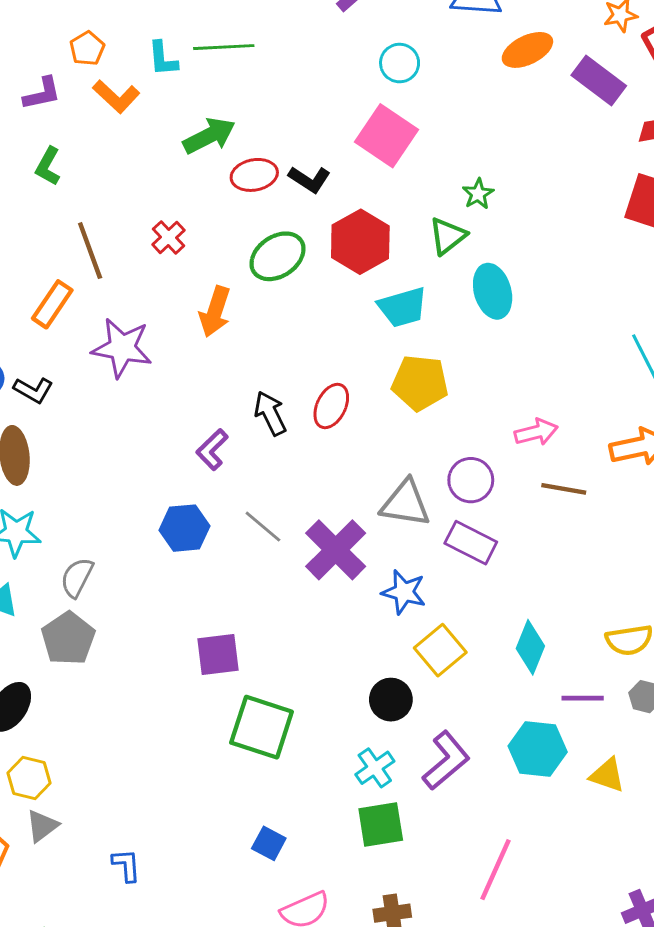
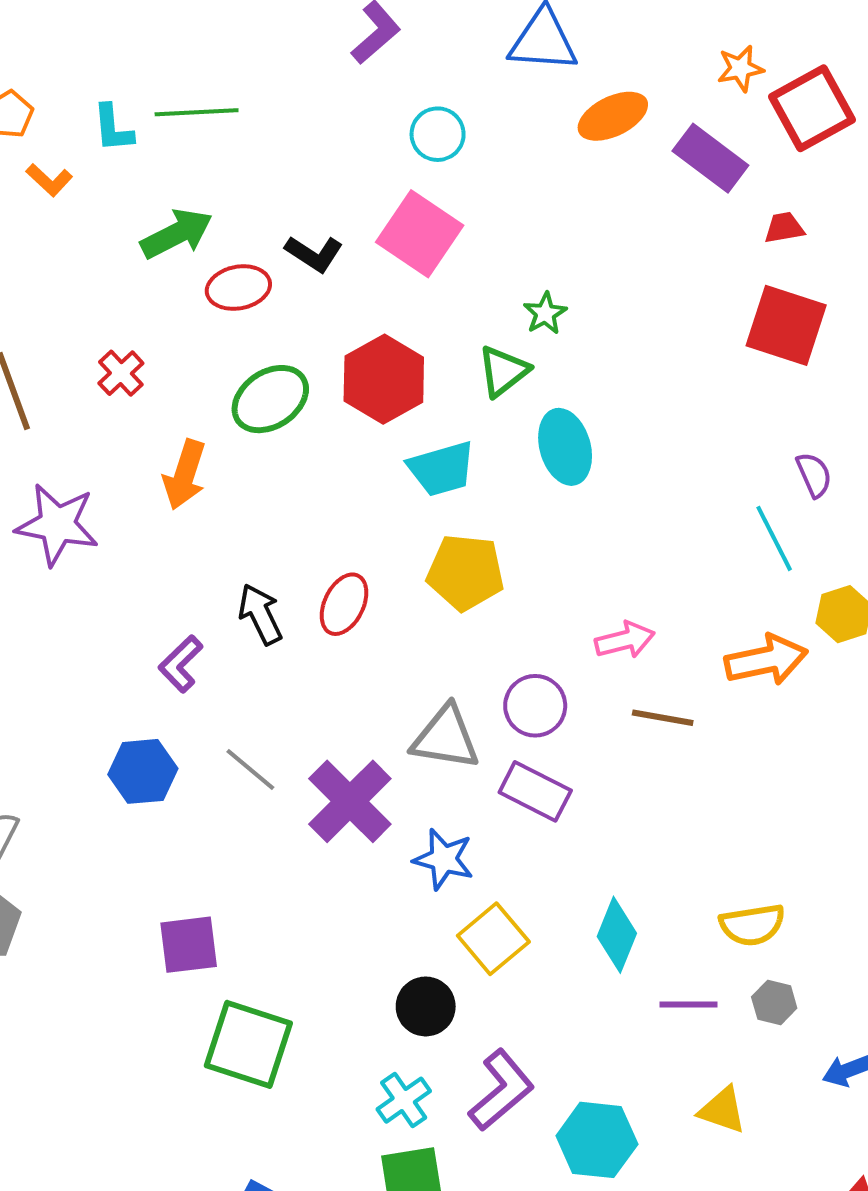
orange L-shape: (116, 96) -> (49, 180), size x0.7
black L-shape: (309, 179) -> (314, 254), moved
cyan hexagon: (538, 749) -> (597, 1140), moved

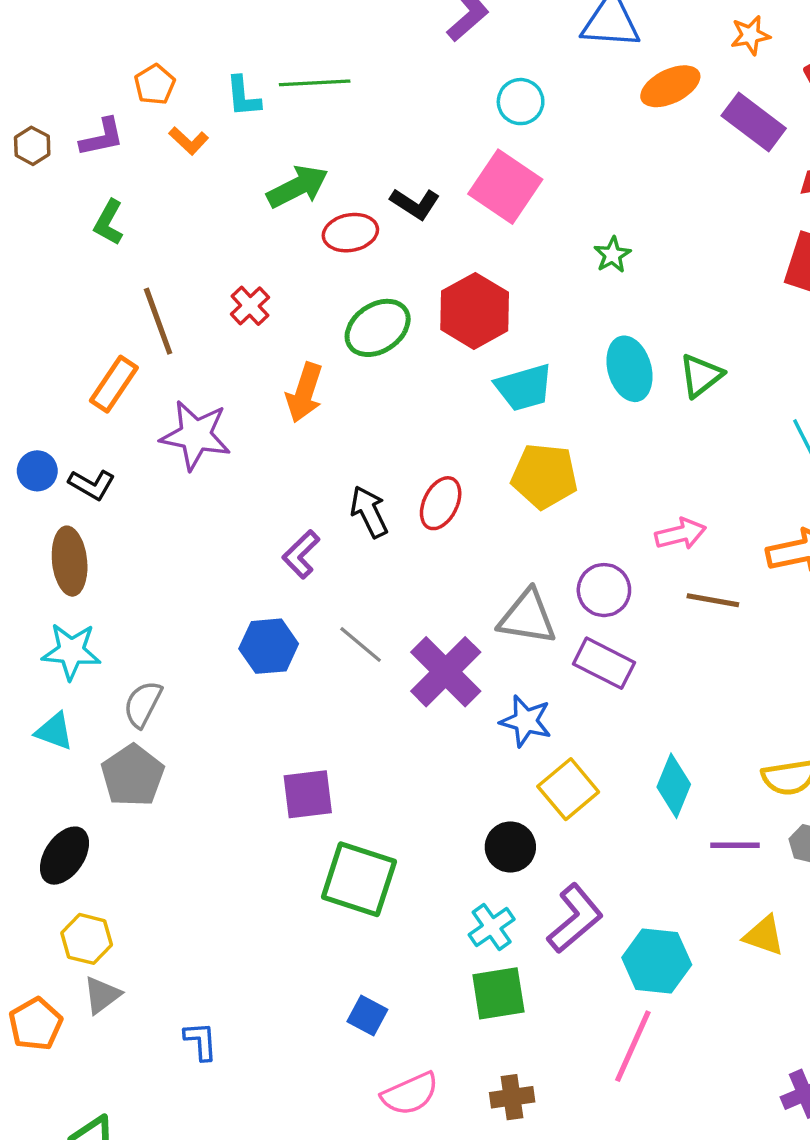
orange star: (740, 68) -> (750, 35), moved
green triangle: (503, 371) -> (701, 376), moved

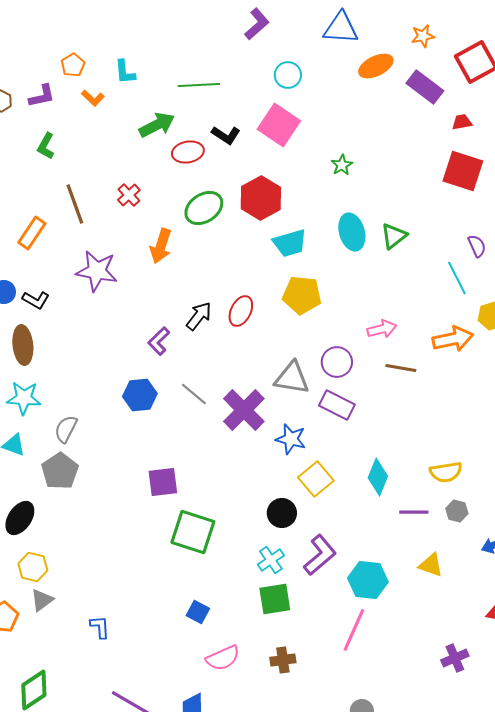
green line: (315, 83) -> (199, 85), moved
orange rectangle: (114, 384) -> (32, 233), moved
black arrow: (369, 512) -> (199, 316), turned 64

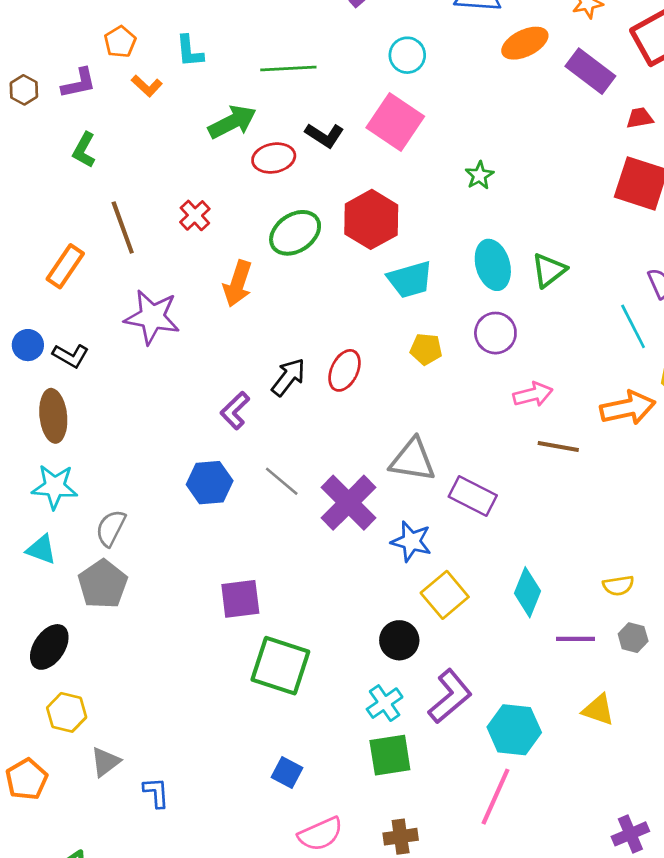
yellow pentagon: (302, 295) -> (426, 349), size x0.6
purple circle: (337, 362) -> (495, 333), moved
yellow semicircle: (446, 472) -> (618, 586), size x0.7
gray triangle: (42, 600) -> (105, 762), moved

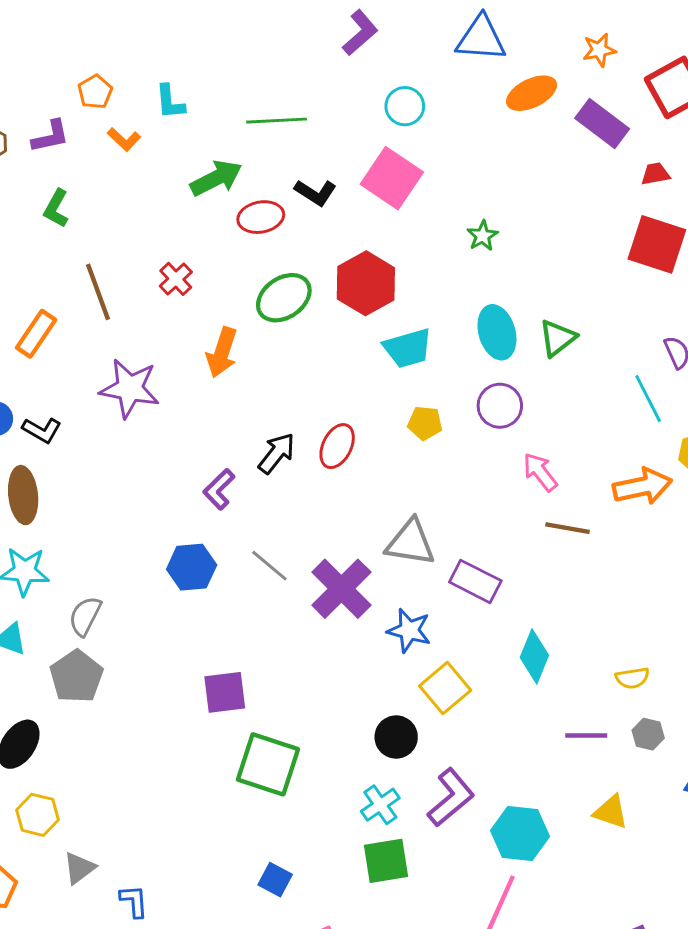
pink arrow: (533, 394) -> (540, 472), turned -114
cyan diamond: (528, 592) -> (534, 656), moved

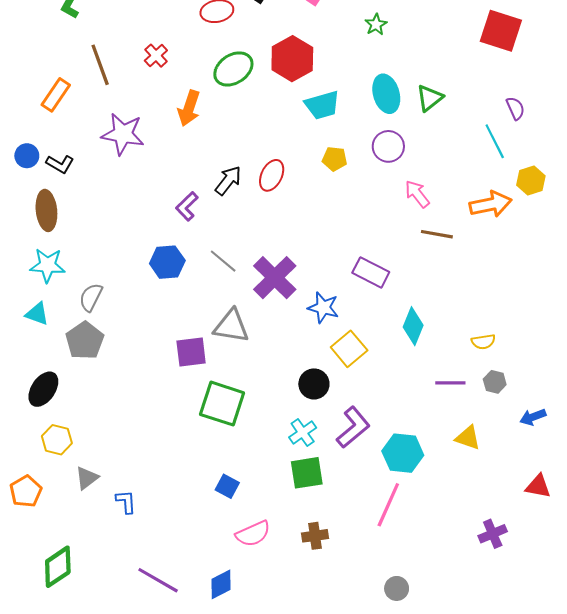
gray triangle: (411, 543) -> (231, 326), moved

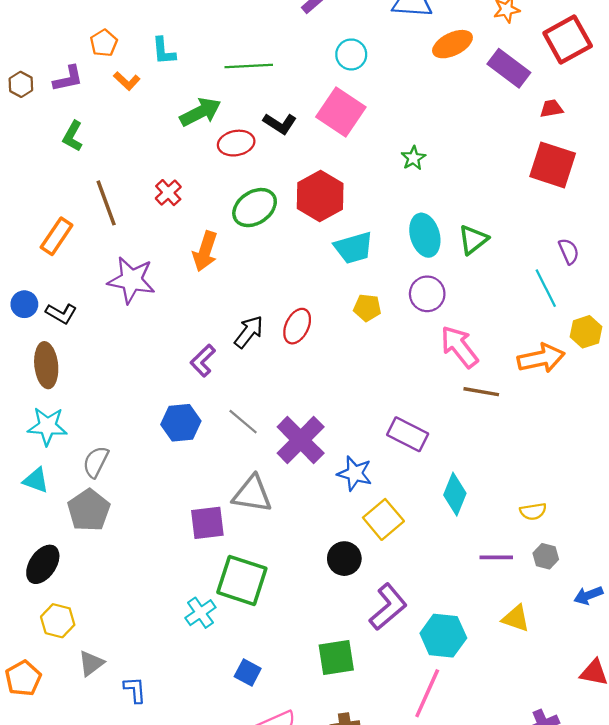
pink arrow: (417, 194) -> (459, 347), size x1.4
cyan cross: (303, 433) -> (200, 613), moved

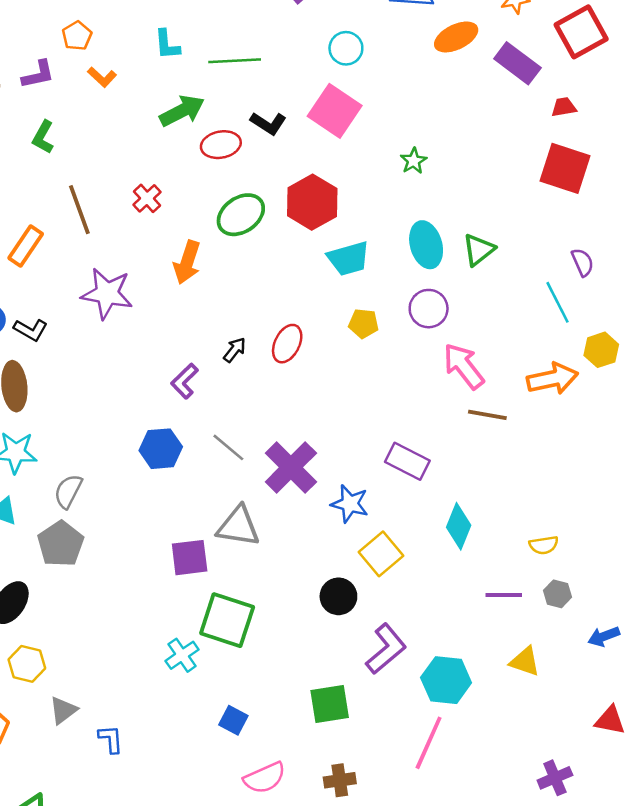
cyan L-shape: (164, 51) -> (167, 44), moved
black arrow: (249, 332) -> (235, 350), size x0.7

